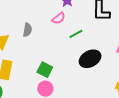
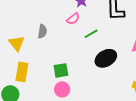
green square: (45, 70) -> (61, 70), turned -35

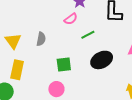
gray semicircle: (42, 31) -> (41, 39), moved
green square: (61, 70) -> (64, 65), moved

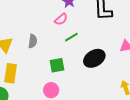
green line: (88, 35) -> (71, 37), moved

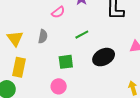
pink semicircle: (61, 19) -> (58, 12), moved

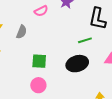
green line: (82, 35) -> (85, 40), moved
pink circle: (59, 86) -> (38, 85), moved

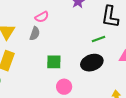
pink semicircle: (41, 11) -> (42, 17), moved
pink circle: (38, 85) -> (64, 87), moved

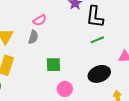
black L-shape: (110, 17) -> (95, 17), moved
black ellipse: (92, 63) -> (99, 74), moved

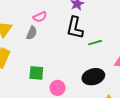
black L-shape: (95, 17) -> (75, 28), moved
green square: (53, 65) -> (36, 73), moved

